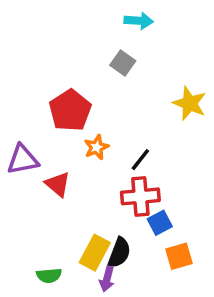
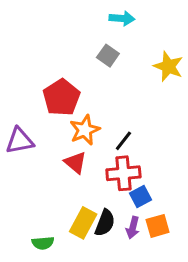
yellow star: (190, 103) -> (168, 66), moved
orange star: (96, 147) -> (85, 130), size x1.4
red triangle: (58, 184) -> (75, 162), moved
purple arrow: (107, 279) -> (133, 228), moved

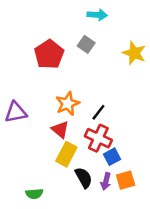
red pentagon: (61, 97) -> (49, 54), moved
red cross: (123, 173) -> (98, 138), turned 30
yellow rectangle: (83, 223) -> (66, 154), moved
black semicircle: (105, 223) -> (84, 178), turned -50

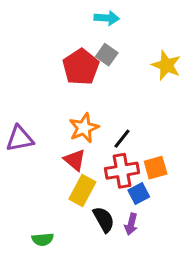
cyan arrow: (97, 15) -> (107, 18), moved
red pentagon: (49, 54) -> (81, 67), moved
red cross: (98, 138) -> (122, 171), turned -35
orange square: (126, 180) -> (156, 168), moved

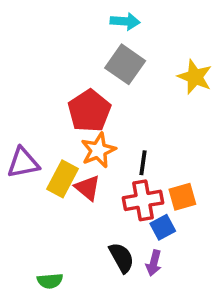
gray square: (107, 55) -> (125, 64), size x1.5
red pentagon: (81, 67) -> (89, 111), moved
black line: (122, 139) -> (143, 163), turned -30
yellow rectangle: (82, 191) -> (62, 179), moved

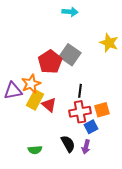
gray square: (125, 64) -> (70, 55), moved
orange star: (98, 150) -> (31, 84), moved
green semicircle: (50, 281) -> (35, 150), moved

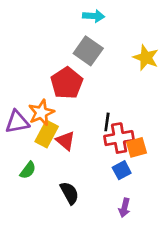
gray square: (70, 55) -> (88, 51), moved
red cross: (80, 112) -> (119, 138), moved
black semicircle: (68, 144) -> (69, 193), moved
purple arrow: (86, 147) -> (124, 208), moved
green semicircle: (35, 150) -> (28, 170), moved, turned -48

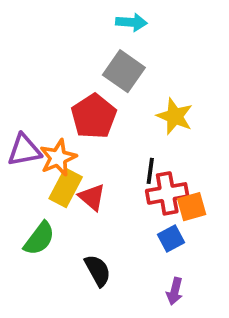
yellow star: (146, 58) -> (175, 116), moved
purple triangle: (17, 122) -> (24, 150), moved
green semicircle: (28, 170) -> (39, 239), size x1.4

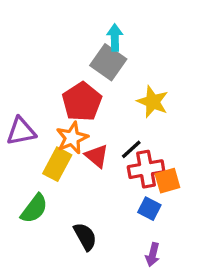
cyan arrow: (131, 22) -> (115, 38), moved, turned -95
orange star: (58, 158) -> (72, 138), moved
black line: (150, 171) -> (131, 149), turned 40
red triangle: (92, 197) -> (97, 156), moved
blue square: (171, 239) -> (149, 209), turned -35

